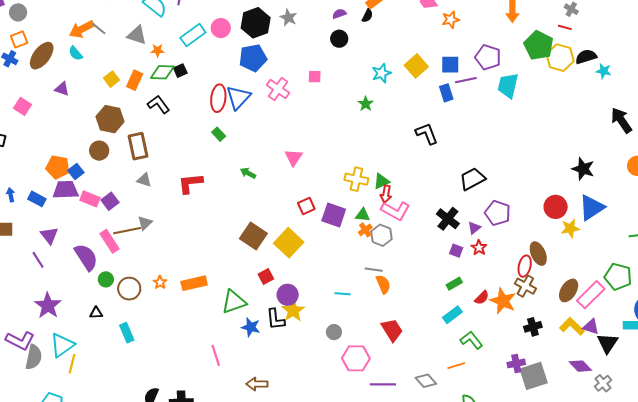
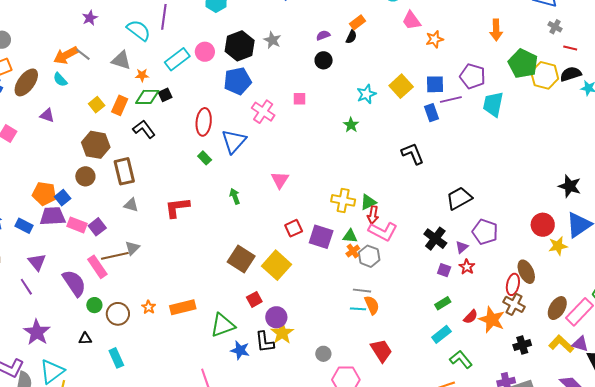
red line: (565, 27) -> (570, 48), moved
blue triangle: (238, 97) -> (234, 141), moved
green arrow: (248, 173) -> (235, 196), turned 42
cyan line: (343, 294) -> (358, 309), moved

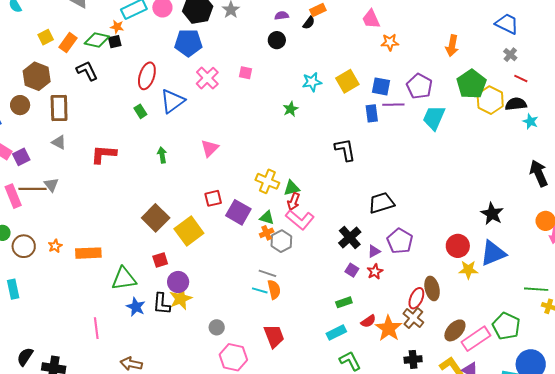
orange star: (142, 75) -> (117, 27), moved
gray triangle: (132, 248) -> (51, 185), turned -35

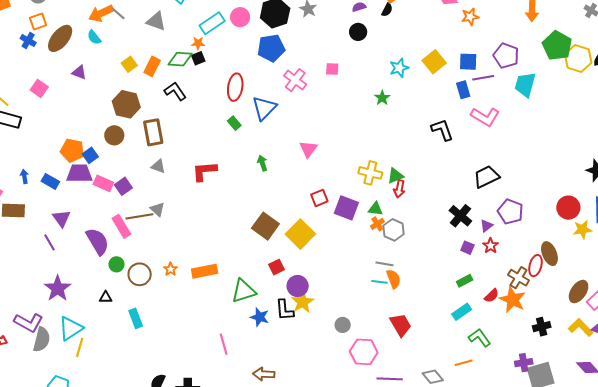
pink L-shape: (300, 220) -> (485, 117), moved
brown cross: (413, 318) -> (519, 278), moved

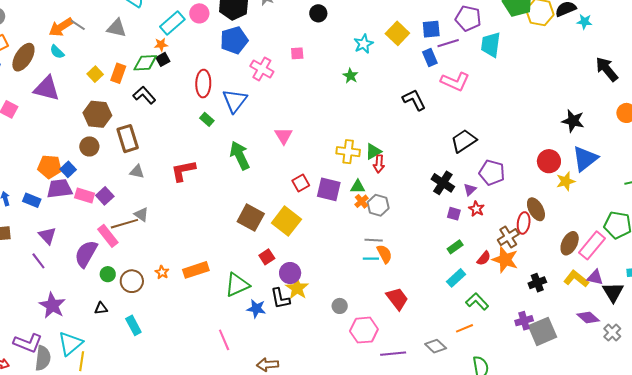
purple triangle: (79, 72) -> (47, 88), size x1.8
green arrow: (262, 163) -> (240, 155), size x1.8
purple semicircle: (97, 241) -> (86, 254), turned -112
brown cross: (519, 278) -> (508, 237), turned 35

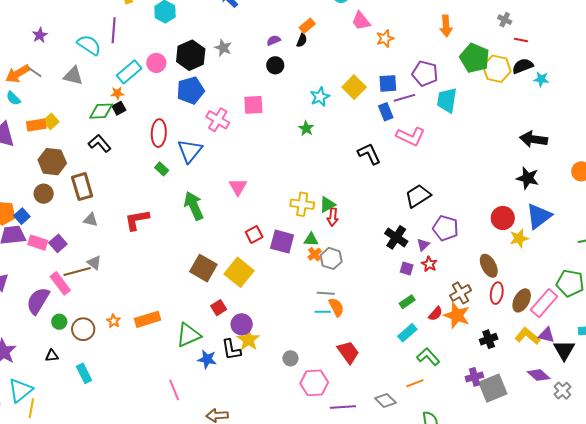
pink square: (297, 53) -> (253, 105), size x1.5
black arrow: (607, 69) -> (534, 139), moved, turned -44
orange rectangle: (118, 73) -> (36, 125), moved, turned 60
red ellipse: (524, 223) -> (497, 293), moved

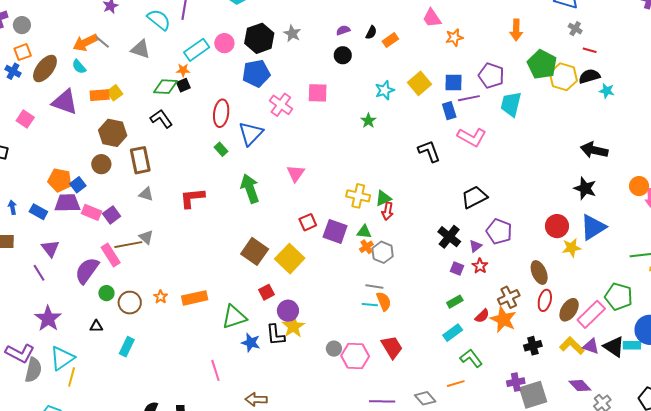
orange rectangle: (307, 26) -> (390, 40), moved
black triangle: (564, 350) -> (614, 347), moved, turned -30
cyan rectangle: (84, 373) -> (127, 347), turned 48
pink hexagon: (314, 383) -> (355, 356), moved

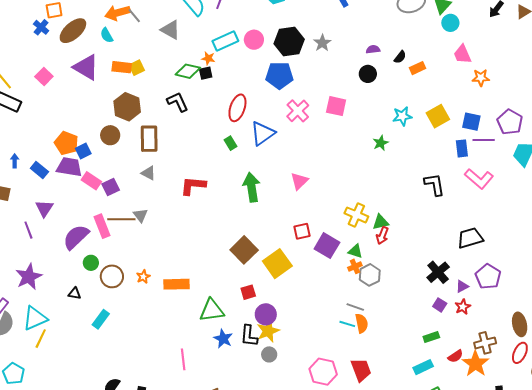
gray circle: (334, 349) -> (269, 354), moved

